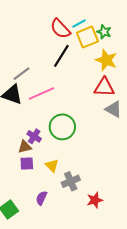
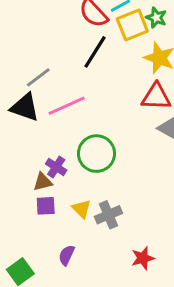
gray cross: (71, 181) -> (108, 215), moved

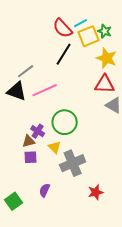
yellow triangle: (82, 209) -> (55, 147), moved
gray cross: (108, 215) -> (73, 163), size x1.4

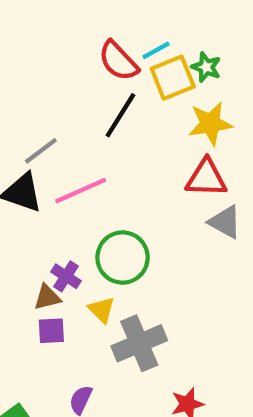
yellow star: (107, 58) -> (210, 124), turned -30

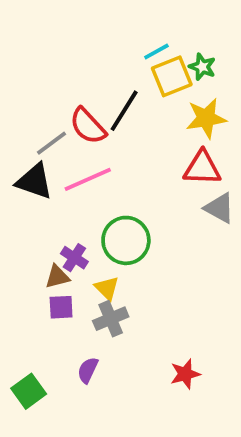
red semicircle: (118, 61) -> (88, 126), moved
gray cross: (139, 343) -> (111, 319), moved, size x0.7

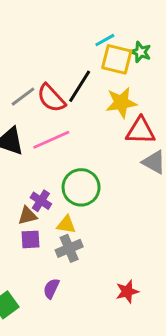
yellow square: (172, 76) -> (117, 59), turned 36
yellow star: (206, 118) -> (121, 103), moved
gray line: (52, 143) -> (23, 97), moved
yellow triangle: (107, 288) -> (66, 225), turned -36

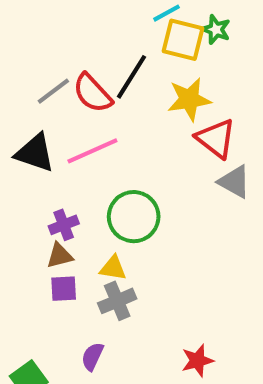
red triangle: (141, 131) -> (216, 138), turned 36
purple cross: (41, 201) -> (64, 225), moved, turned 36

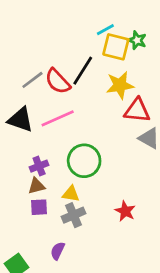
red triangle: (216, 138) -> (137, 110), turned -32
red star: (197, 361) -> (125, 211), moved, turned -30

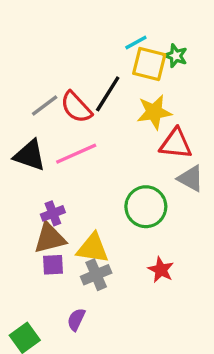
green circle: (84, 161) -> (146, 207), moved
brown triangle: (36, 186) -> (50, 238), size x1.5
yellow triangle: (71, 194) -> (93, 248), size x1.5

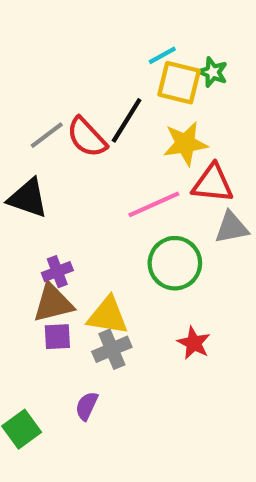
pink line: (76, 154) -> (154, 204), moved
gray triangle: (191, 178) -> (232, 228), turned -40

